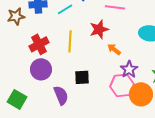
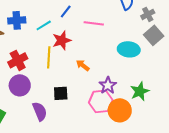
red star: (99, 29) -> (62, 40), moved
orange arrow: (114, 49) -> (83, 65), moved

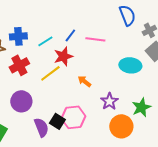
blue line: (66, 11) -> (70, 35), moved
yellow line: (49, 57) -> (50, 73), turned 50
red cross: (18, 60) -> (19, 65), moved
black square: (61, 93) -> (57, 121), moved, turned 35
pink hexagon: (101, 101) -> (73, 117), moved

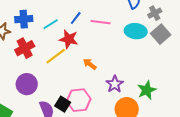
red star: (63, 56) -> (69, 39), turned 30
cyan ellipse: (130, 65) -> (136, 31), moved

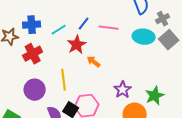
red star: (69, 39) -> (77, 45), turned 30
yellow line: (56, 56) -> (64, 80), moved, turned -60
orange arrow: (90, 64) -> (94, 62), moved

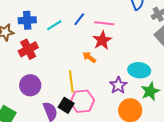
cyan ellipse: (144, 37) -> (139, 70), moved
red star: (77, 45) -> (102, 40), moved
yellow line: (64, 80) -> (71, 81), moved

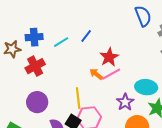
pink line: (104, 23) -> (111, 74), moved, turned -36

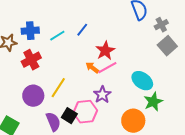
cyan ellipse: (146, 87) -> (142, 81), turned 30
yellow line: (78, 98) -> (58, 88), moved, turned 40
purple star: (125, 102) -> (102, 95), moved

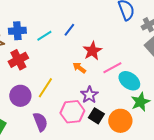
pink line: (107, 68) -> (112, 68), moved
black square: (69, 116) -> (96, 116), moved

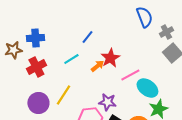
cyan line: (44, 36) -> (71, 59), moved
orange arrow: (79, 68) -> (97, 66), moved, turned 104
purple star: (89, 95) -> (107, 102), turned -30

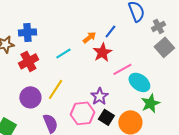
blue line: (87, 37) -> (110, 31), moved
orange arrow: (97, 66) -> (89, 37), moved
purple star: (107, 102) -> (99, 96), turned 30

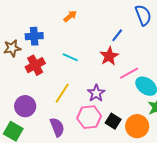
orange arrow: (89, 37) -> (70, 16), moved
cyan line: (63, 53) -> (70, 57), turned 56
purple star: (99, 96) -> (96, 93), moved
purple circle: (30, 97) -> (25, 106), moved

